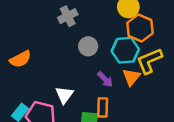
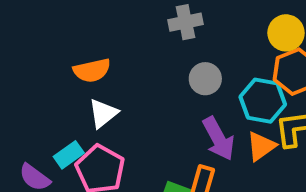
purple arrow: (105, 79) -> (218, 139), size x1.5
white triangle: (64, 95) -> (103, 113), moved

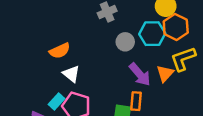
cyan hexagon: (263, 101) -> (152, 34), moved
white triangle: (103, 113) -> (71, 74), turned -30

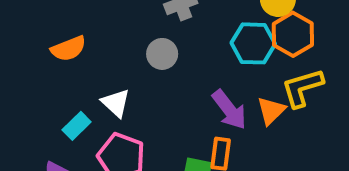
gray circle: (125, 42) -> (162, 54), moved
orange semicircle: (60, 51) -> (68, 49), moved
cyan rectangle: (57, 101) -> (77, 126), moved

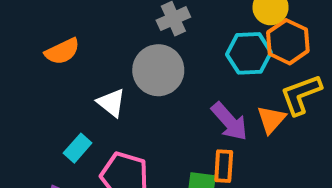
orange semicircle: (68, 49) -> (62, 51), moved
gray circle: (162, 54) -> (158, 70), size x1.6
white triangle: (116, 103) -> (111, 103), moved

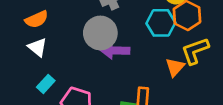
white triangle: (111, 103) -> (37, 47), moved
purple arrow: (229, 121) -> (115, 50), moved, turned 132

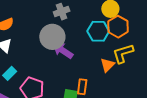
purple arrow: (115, 50) -> (63, 50), turned 30

